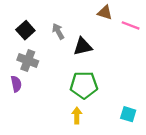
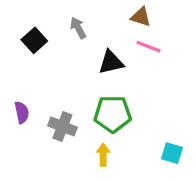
pink line: (131, 25) -> (149, 47), moved
gray arrow: (58, 31) -> (78, 28), moved
gray cross: (28, 60) -> (62, 127), moved

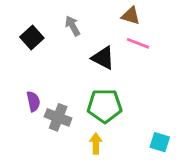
black triangle: (111, 62) -> (103, 58), turned 40
purple semicircle: (22, 112) -> (33, 101), moved

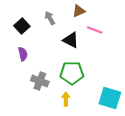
brown triangle: (131, 16) -> (79, 11), moved, turned -40
purple semicircle: (33, 101) -> (23, 54), moved
cyan square: (160, 142) -> (110, 98), size x1.6

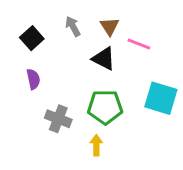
brown triangle: (79, 11) -> (110, 26), moved, turned -40
cyan square: (110, 98) -> (161, 98), moved

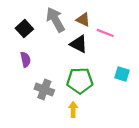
gray arrow: (73, 26) -> (55, 20), size x1.6
brown triangle: (110, 26) -> (83, 20), turned -32
cyan square: (161, 98) -> (122, 74), size x0.6

